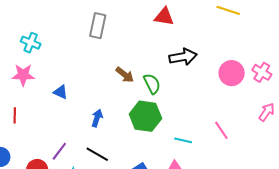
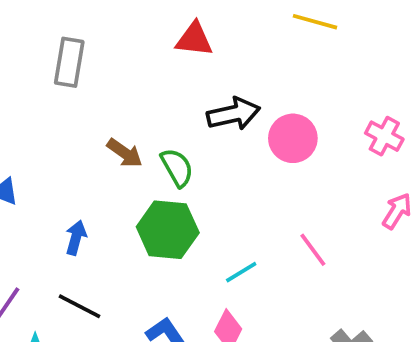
pink circle: (232, 73) -> (293, 138), moved
cyan line: (183, 140) -> (241, 272), turned -42

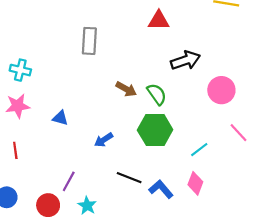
pink circle: (293, 138) -> (221, 90), moved
blue arrow: (76, 238) -> (104, 140), turned -132
black line: (79, 306) -> (129, 178), moved

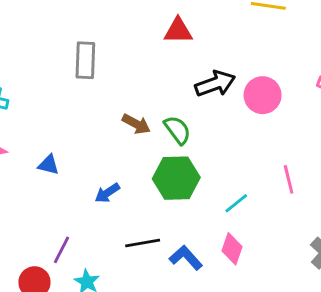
pink circle: (221, 90) -> (263, 95), moved
pink line: (239, 133) -> (289, 179), turned 30
black line: (129, 178) -> (143, 243), turned -30

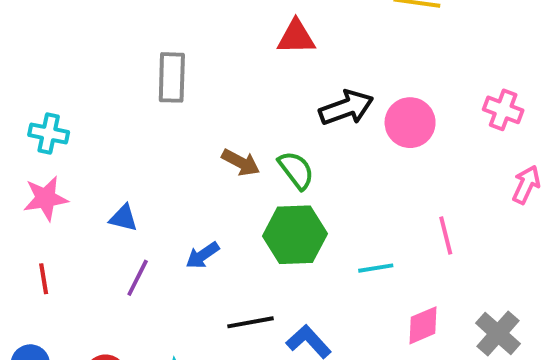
cyan line: (236, 203) -> (376, 268), turned 30
pink diamond: (232, 249) -> (423, 325), moved, turned 48
purple line: (61, 250) -> (138, 278), moved

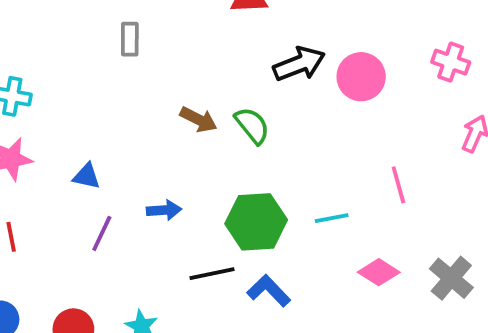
gray rectangle: (172, 77) -> (130, 39), size x0.7
green hexagon: (295, 235) -> (256, 222), moved
blue arrow: (202, 255) -> (164, 210), turned -148
pink diamond: (423, 325) -> (379, 272), turned 57

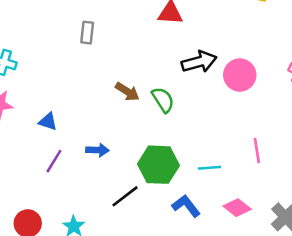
black line: (212, 274) -> (125, 196), turned -32
blue L-shape: (269, 291) -> (186, 206), moved

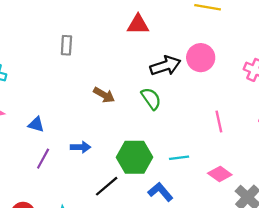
pink circle: (240, 75) -> (201, 58), moved
green semicircle: (163, 100) -> (151, 99), moved
pink line: (257, 150) -> (219, 122), moved
pink diamond: (237, 208) -> (220, 174), moved

